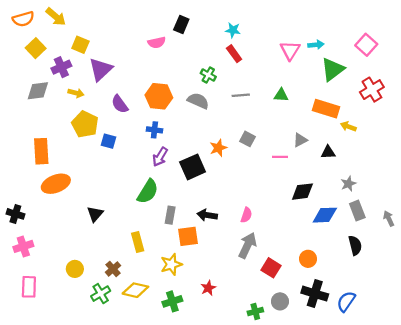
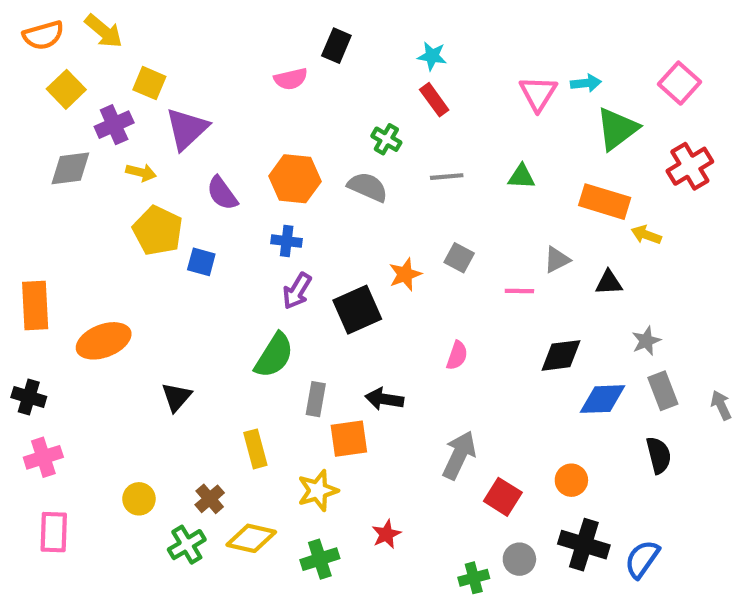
orange rectangle: (41, 151) -> (35, 306), moved
pink semicircle: (246, 215) -> (457, 355), moved

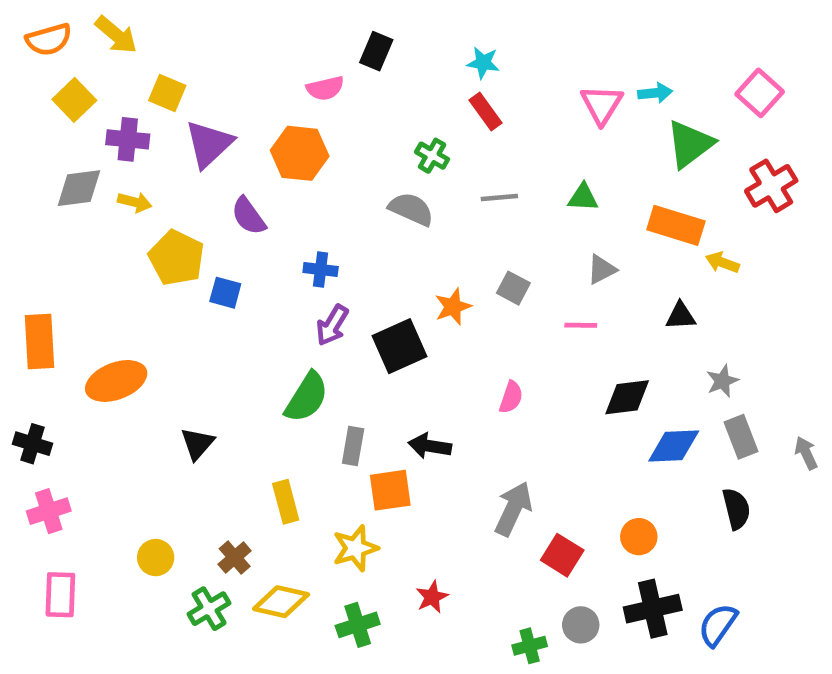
purple cross: (114, 125) -> (128, 139), turned 30
yellow arrow: (141, 172) -> (135, 202), moved
orange hexagon: (295, 179) -> (300, 153), moved
gray triangle: (557, 260) -> (602, 269), moved
black cross: (584, 545) -> (653, 609), turned -30

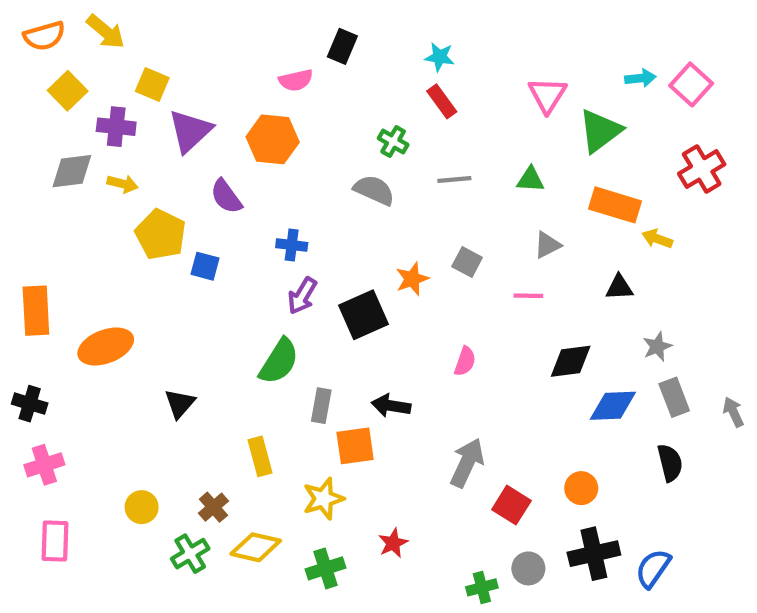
cyan arrow: (655, 93) -> (640, 78), moved
green triangle: (690, 144) -> (600, 131), moved

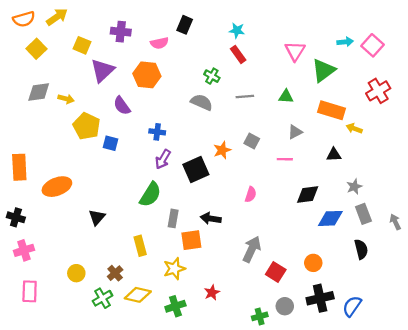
yellow arrow: (106, 32) -> (57, 17), turned -75
purple cross: (116, 127) -> (121, 32), moved

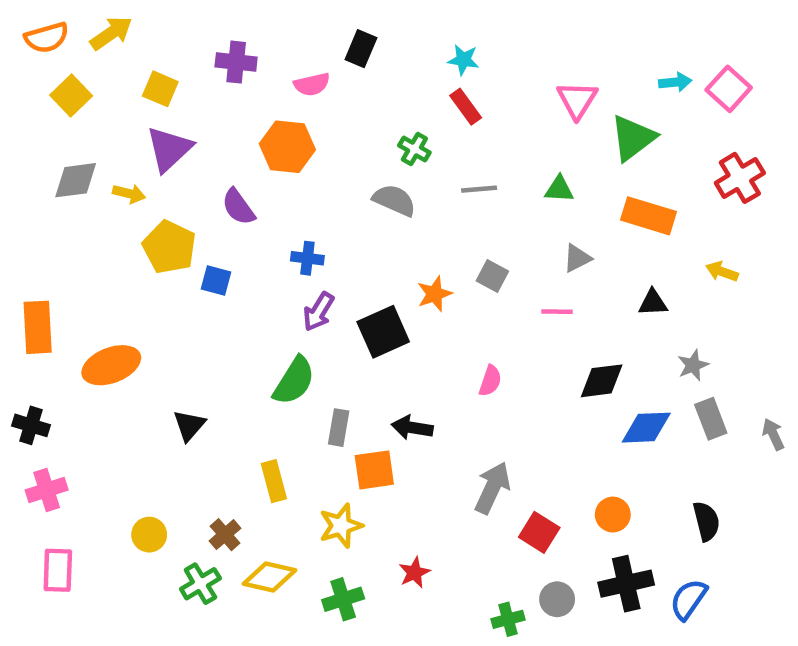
purple triangle: (103, 70) -> (169, 149), moved
yellow arrow: (354, 128) -> (722, 272), moved
black semicircle: (361, 249) -> (706, 521), moved

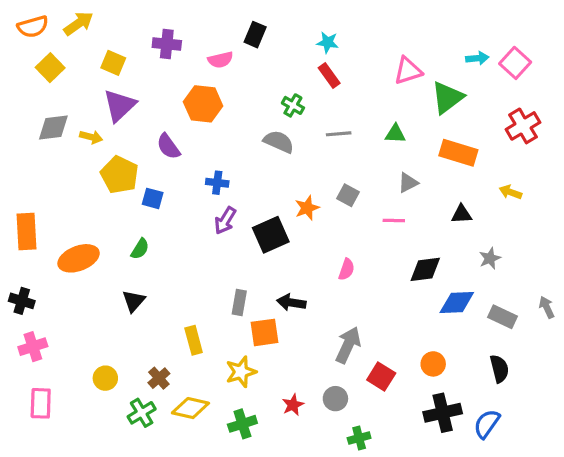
pink triangle: (577, 100) -> (408, 71), turned 40
green semicircle: (294, 381) -> (140, 249), moved, size x0.6
gray rectangle: (711, 419) -> (503, 317), moved, turned -44
gray circle: (557, 599) -> (335, 399), moved

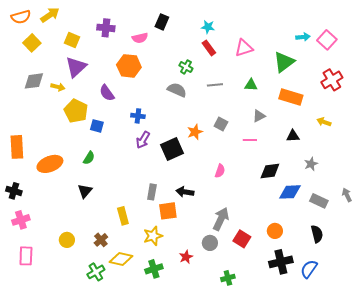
pink triangle: (408, 71) -> (244, 48), moved
gray circle: (335, 399) -> (210, 243), moved
green cross: (142, 413) -> (96, 272), moved

